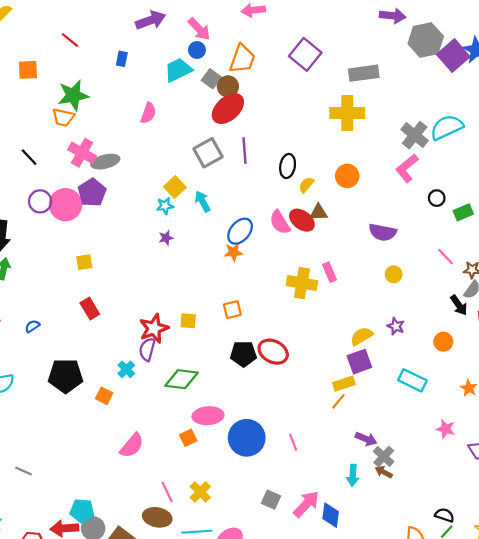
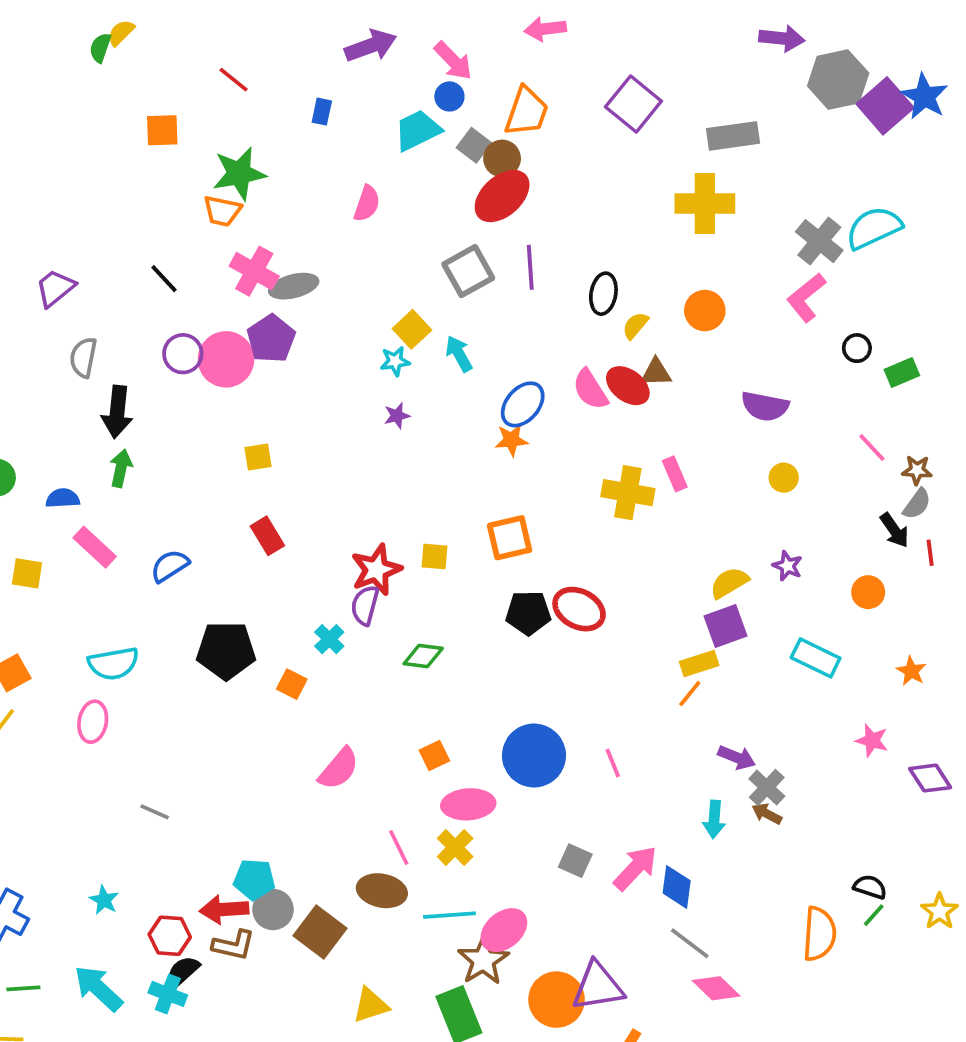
orange square: (232, 310) -> (510, 538), size x1.4
blue semicircle: (32, 326) -> (170, 566), size x1.5
green diamond: (182, 379) -> (423, 656), size x0.7
pink ellipse: (208, 416) -> (468, 804), moved

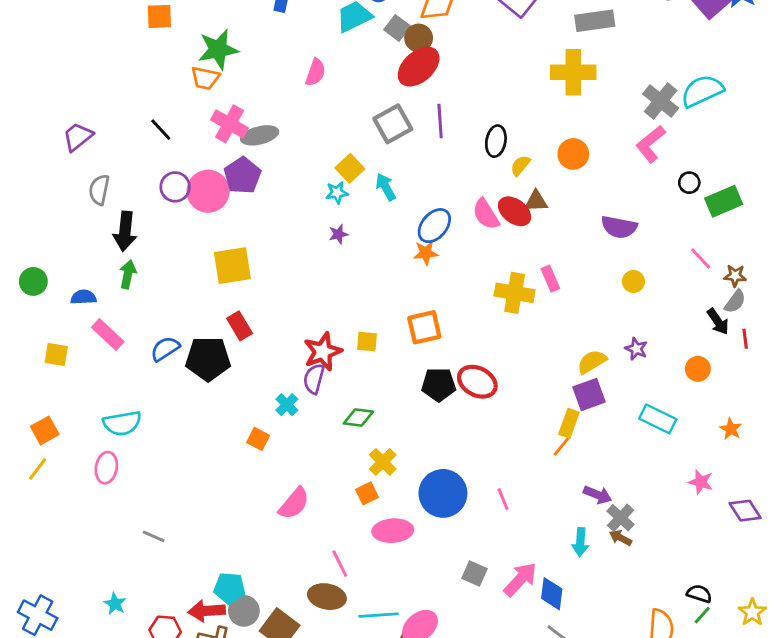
green rectangle: (902, 372) -> (724, 201), size x1.4
yellow square: (258, 457) -> (232, 266), size x1.8
black pentagon: (226, 650) -> (208, 359), moved
yellow rectangle: (699, 664) -> (569, 423), turned -52
yellow cross: (455, 847) -> (383, 462), moved

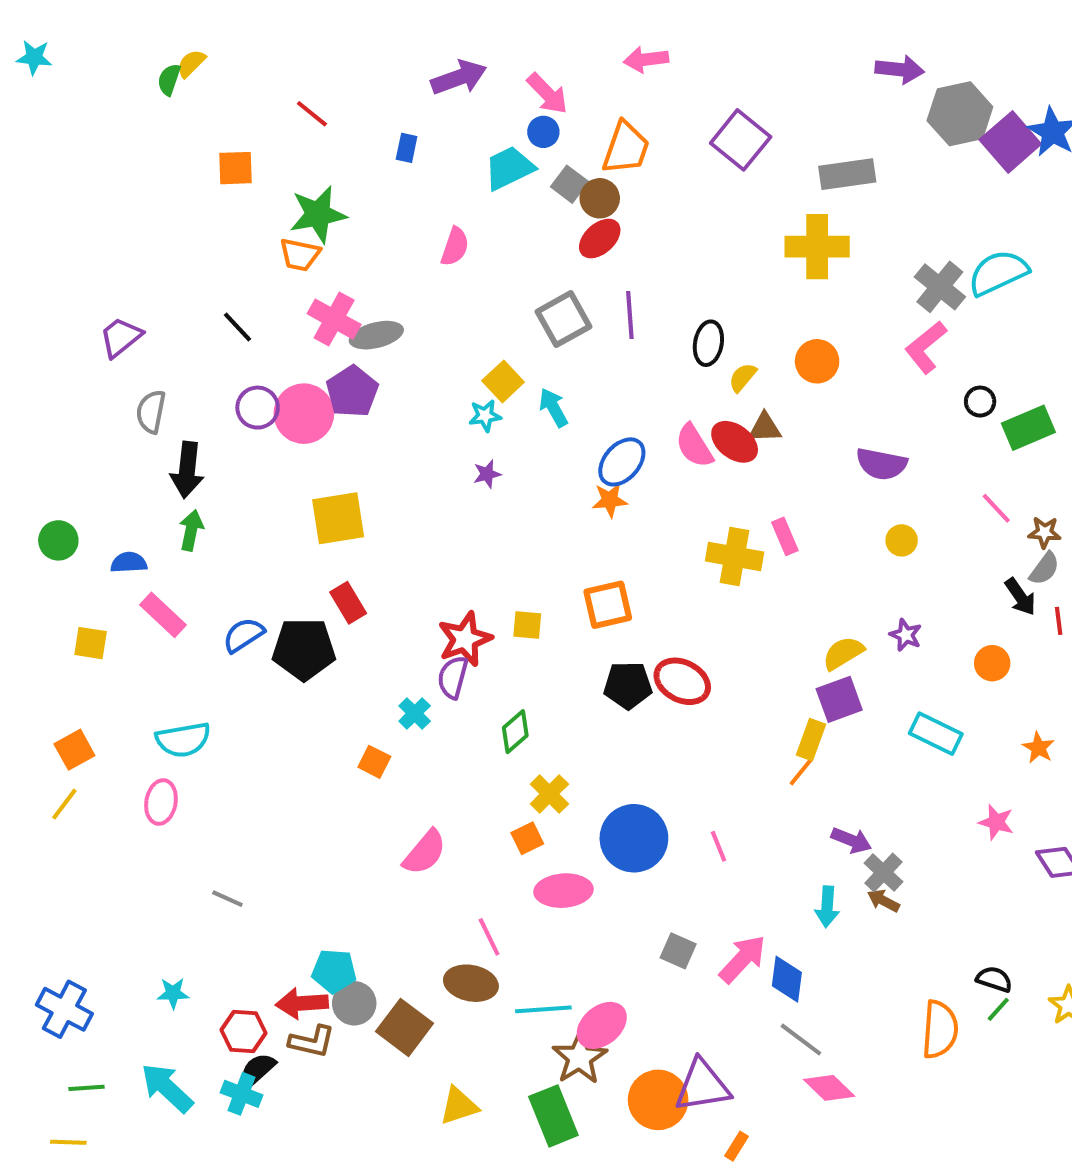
red ellipse: (419, 67) -> (600, 239), size x0.7
green diamond: (358, 418) -> (515, 732), turned -48
cyan star: (115, 604) -> (173, 993), turned -30

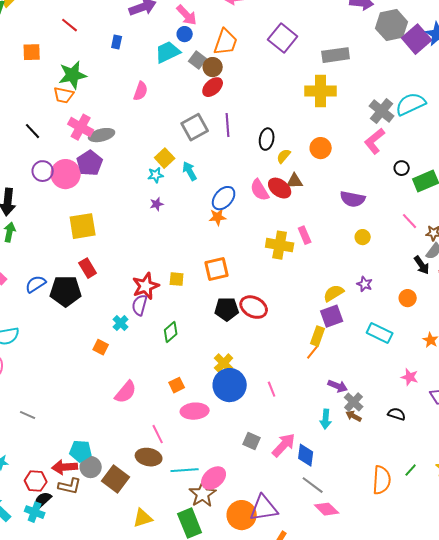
yellow cross: (549, 794) -> (224, 363), moved
black semicircle: (994, 979) -> (397, 414), moved

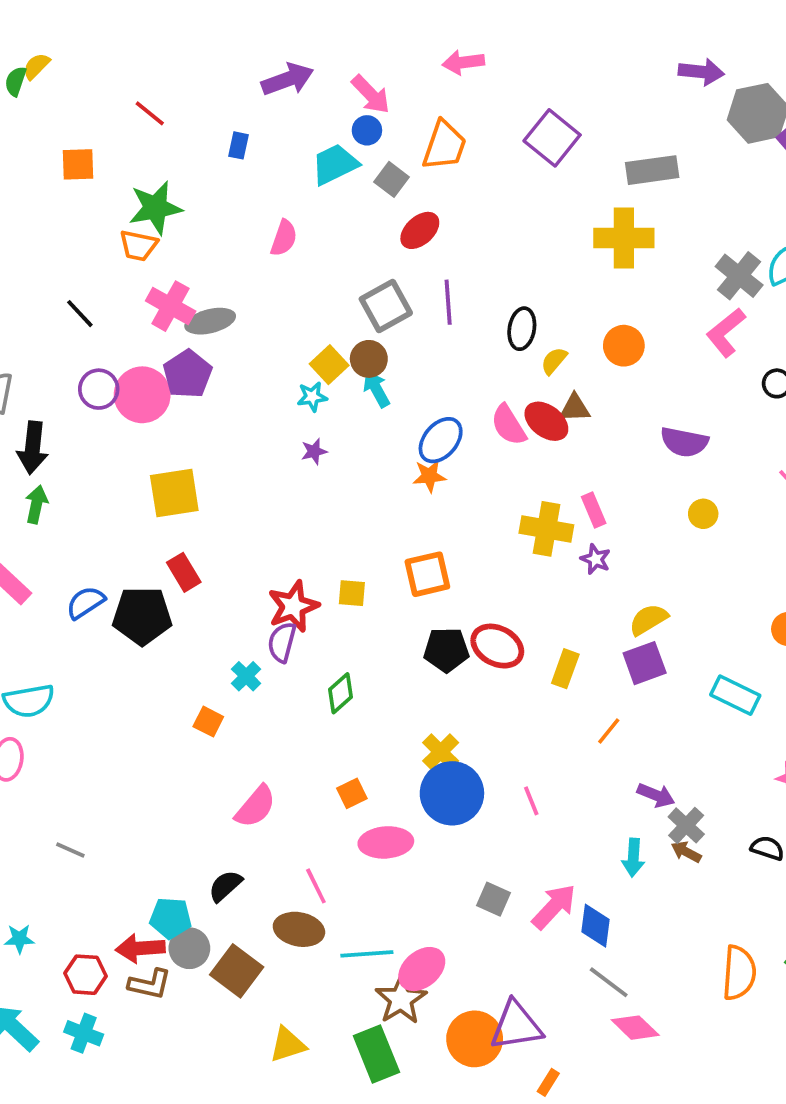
brown circle: (213, 67) -> (369, 359), moved
purple star: (365, 284) -> (596, 559), moved
yellow rectangle: (318, 336) -> (565, 669), moved
black semicircle: (43, 500) -> (225, 886), moved

